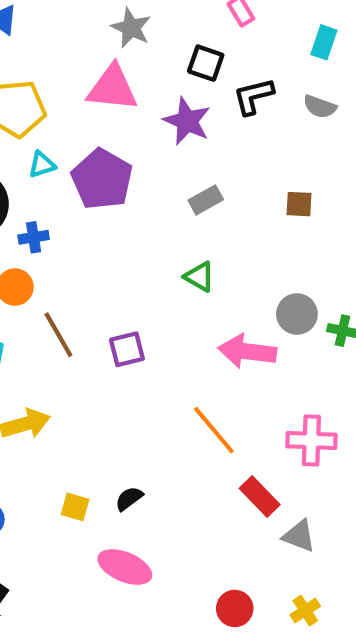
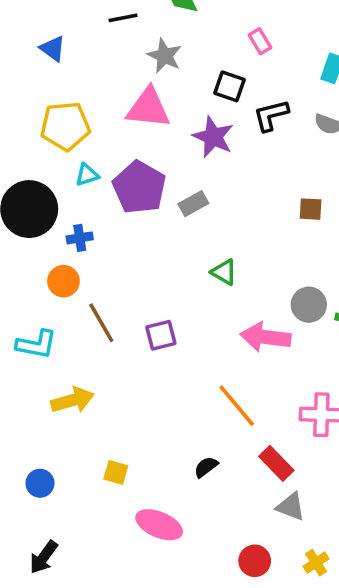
gray rectangle: (206, 200) -> (193, 204), moved
black semicircle: (129, 499) -> (206, 467), moved
gray triangle: (299, 536) -> (291, 507), moved

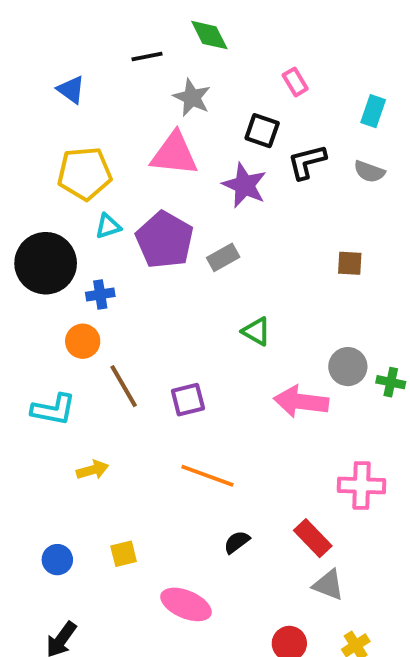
yellow arrow: (72, 400) -> (92, 470), size x0.7
orange line: (237, 406) -> (207, 476), moved, turned -30
yellow square: (116, 472) -> (124, 554), moved, turned -30

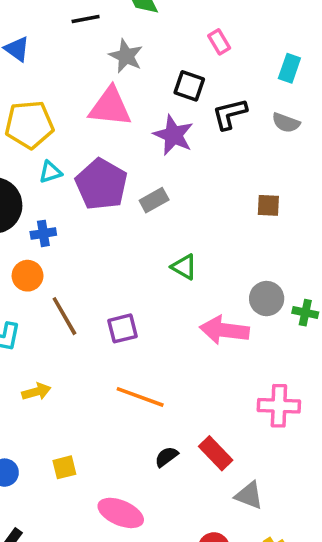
red rectangle: (313, 538) -> (216, 453), moved

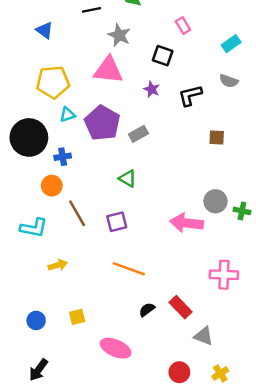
cyan rectangle: (289, 68) -> (231, 44), turned 36
black L-shape: (230, 114) -> (190, 95), moved
purple star: (173, 135) -> (152, 89), size x0.6
green triangle: (184, 267) -> (128, 178), moved

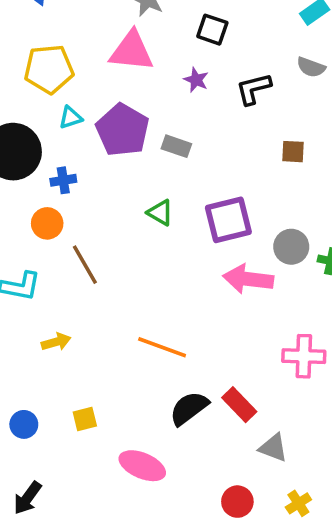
gray rectangle: (138, 134) -> (176, 146), turned 48
purple square: (117, 222) -> (228, 220), moved, size x1.5
black semicircle: (147, 310) -> (189, 408), size x1.6

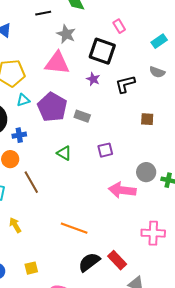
black square: (212, 30) -> (102, 51), size x1.5
green triangle: (160, 213) -> (64, 153), moved
purple square: (228, 220) -> (105, 150), moved, size x0.6
yellow arrow: (56, 342) -> (15, 225), turned -105

